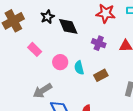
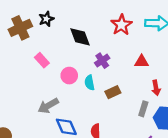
red star: (106, 13) -> (121, 25), turned 30
black star: (47, 17) -> (46, 19), moved
purple cross: (99, 43) -> (102, 61), moved, turned 32

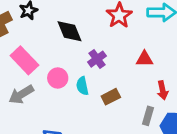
pink rectangle: (42, 60) -> (24, 60), size x1.5
gray arrow: (48, 106) -> (21, 94), moved

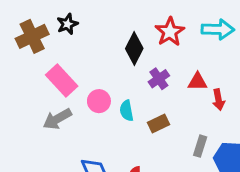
black diamond: (69, 31) -> (134, 49), moved, turned 48
purple cross: (97, 59) -> (159, 79), moved
red arrow: (163, 90) -> (218, 100), moved

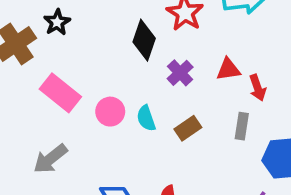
gray arrow: (57, 119) -> (50, 159), moved
gray rectangle: (200, 146) -> (242, 126), moved

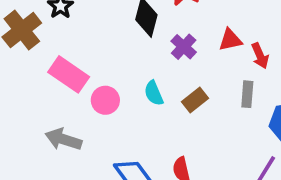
pink circle: (110, 112) -> (105, 100), moved
gray arrow: (50, 159) -> (63, 139), turned 60

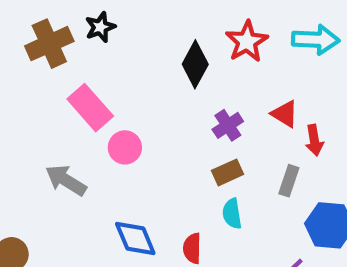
red triangle: (230, 40) -> (285, 114), turned 30
purple cross: (184, 47) -> (228, 125), moved
cyan semicircle: (154, 93) -> (232, 214), moved

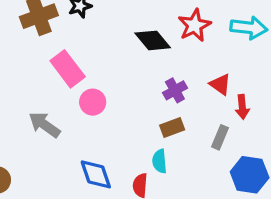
black diamond: (195, 64) -> (153, 40), turned -72
cyan semicircle: (232, 214) -> (160, 161), moved

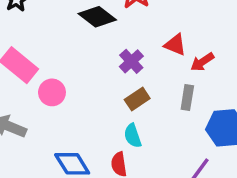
red arrow: (242, 107) -> (202, 62), turned 75

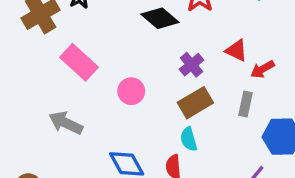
pink circle: (52, 92) -> (131, 91), moved
brown rectangle: (137, 99) -> (195, 103), size x1.4

